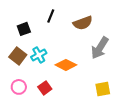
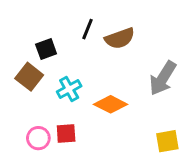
brown semicircle: (83, 23) -> (120, 38), moved
brown square: (18, 56) -> (29, 77), moved
red square: (45, 88) -> (66, 134), moved, turned 32

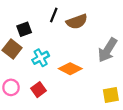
red square: (66, 134) -> (38, 90), turned -32
pink circle: (38, 138) -> (11, 87), moved

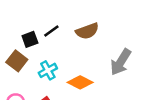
black line: (54, 15) -> (51, 31), moved, turned 32

